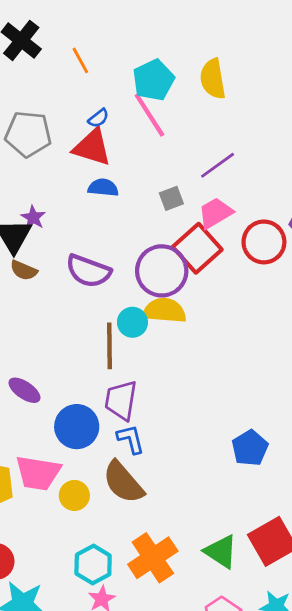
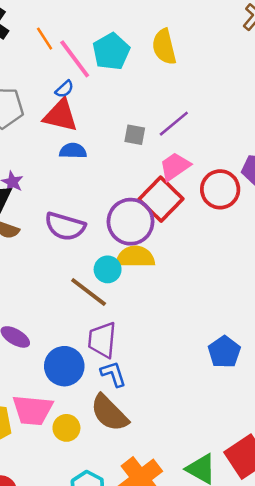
pink line: (149, 115) -> (75, 59), moved
gray square: (171, 198) -> (135, 135), moved, turned 35
brown line: (110, 346) -> (89, 292), turned -48
blue pentagon: (250, 448) -> (224, 352), moved

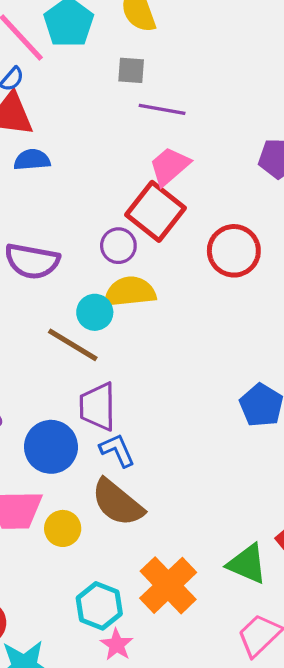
purple line: (174, 124) -> (162, 109), turned 56
gray square: (135, 135) -> (131, 70), moved
red circle: (220, 189) -> (234, 251), moved
purple circle: (131, 222) -> (118, 246), size x0.6

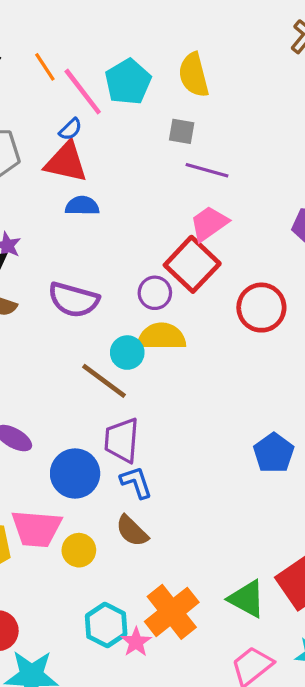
brown semicircle: (117, 503) -> (132, 531), size x0.7
pink star: (117, 645) -> (136, 642), moved

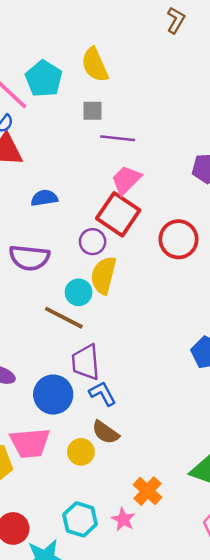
blue semicircle: (82, 206) -> (44, 198), moved
yellow semicircle: (162, 337) -> (103, 275), turned -66
yellow circle: (79, 550) -> (81, 452), moved
orange cross: (172, 612) -> (148, 491), size x0.7
cyan hexagon: (106, 625) -> (80, 519), moved

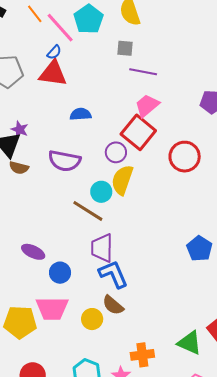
blue L-shape: (103, 394) -> (113, 274), size x1.4
blue circle: (53, 395) -> (60, 273), moved, size x0.7
orange cross: (148, 491) -> (142, 355), turned 35

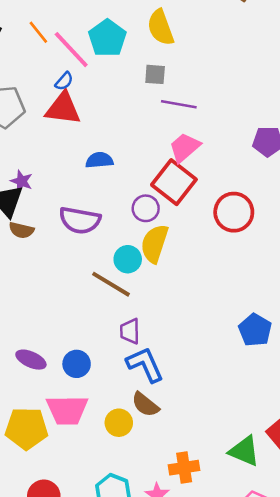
purple trapezoid: (102, 248) -> (130, 331), size x0.7
purple ellipse: (33, 252) -> (31, 360), moved

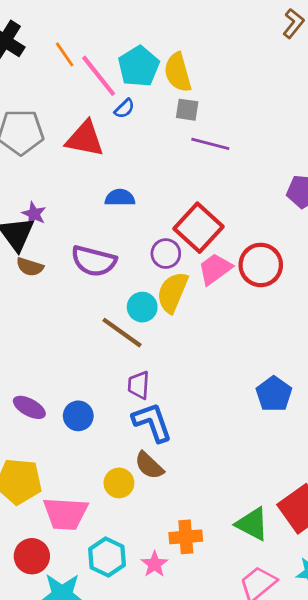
yellow semicircle: (161, 27) -> (178, 72), moved
blue semicircle: (64, 81) -> (124, 109), moved
pink trapezoid: (185, 148) -> (215, 269), moved
pink trapezoid: (67, 410) -> (66, 514), moved

